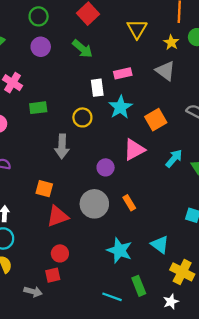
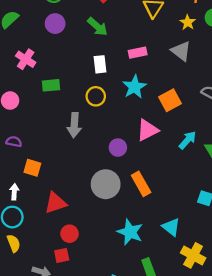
white rectangle: (97, 88) -> (100, 64), moved
orange square: (44, 189) -> (32, 168), moved
orange rectangle: (129, 203) -> (141, 184), size x1.5
red triangle: (58, 216) -> (56, 203), moved

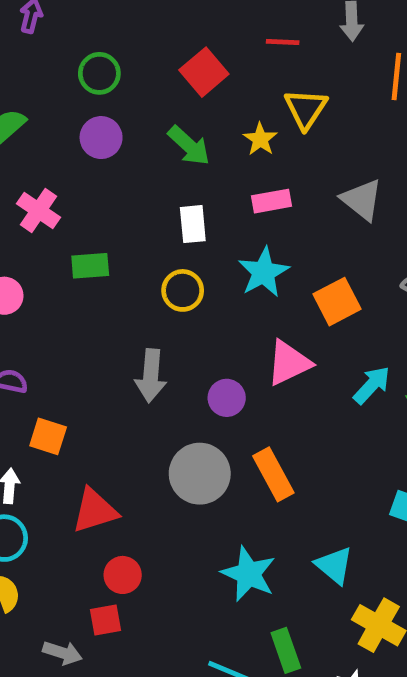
yellow star: (188, 22) -> (260, 139), moved
gray arrow: (74, 125) -> (151, 376), moved

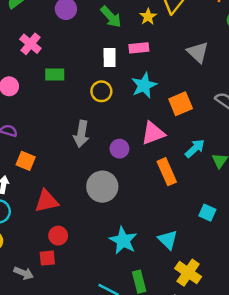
pink rectangle: (271, 201) -> (139, 48), moved
orange rectangle: (273, 474) -> (167, 172), moved

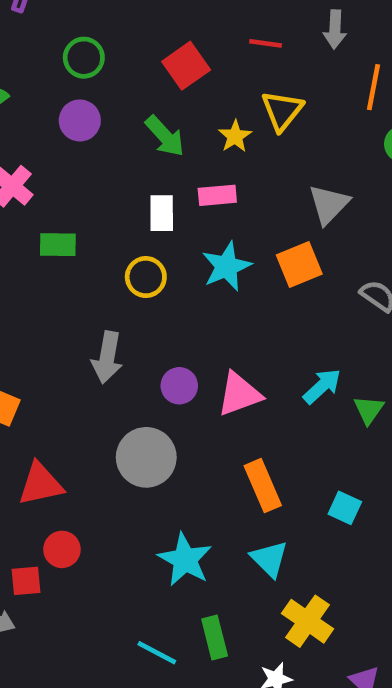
gray triangle: (198, 52) -> (329, 204), turned 30
orange square: (181, 104) -> (299, 264), moved
pink triangle: (153, 133) -> (239, 394), moved
orange rectangle: (167, 172) -> (263, 486), moved
red square: (47, 258) -> (26, 581), moved

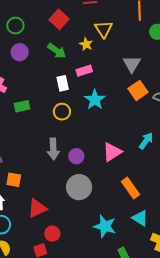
orange square: (299, 264) -> (138, 90), moved
purple circle: (179, 386) -> (76, 156), moved

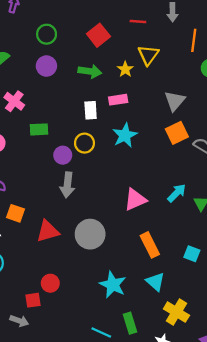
green arrow: (57, 51) -> (90, 71), turned -36
purple circle: (76, 156) -> (63, 155), moved
red triangle: (37, 208) -> (48, 231), moved

